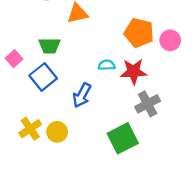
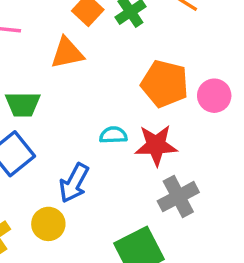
yellow circle: (57, 132) -> (48, 224), moved

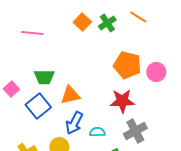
orange triangle: (67, 53) -> (70, 95), moved
cyan semicircle: (113, 135) -> (97, 132), moved

